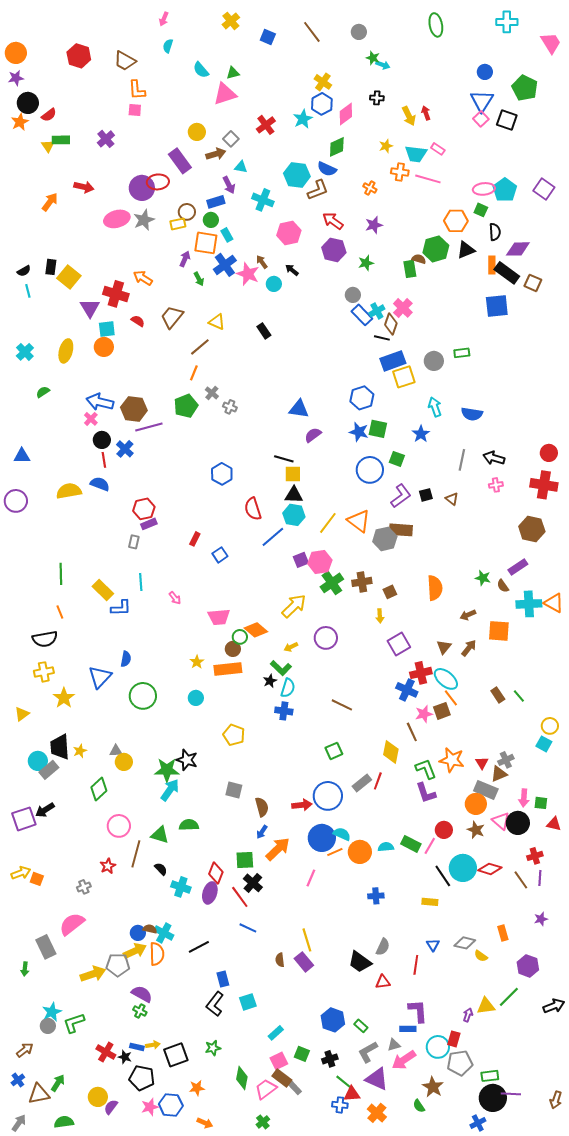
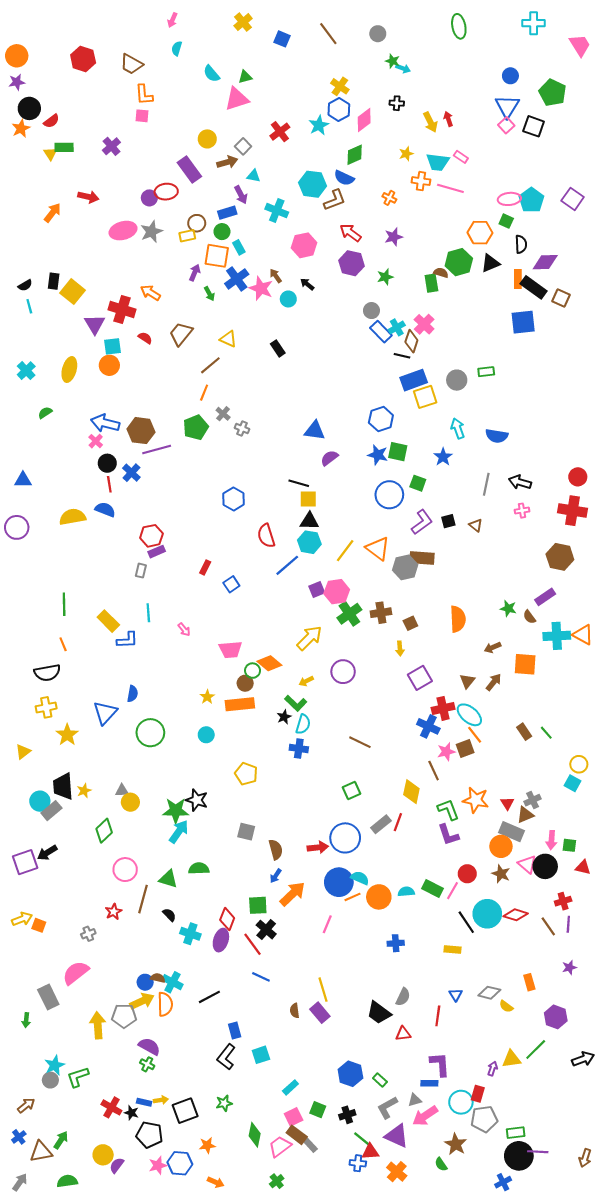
purple circle: (142, 188) -> (149, 198), size x0.6
yellow arrow: (93, 974) -> (98, 1025), turned -75

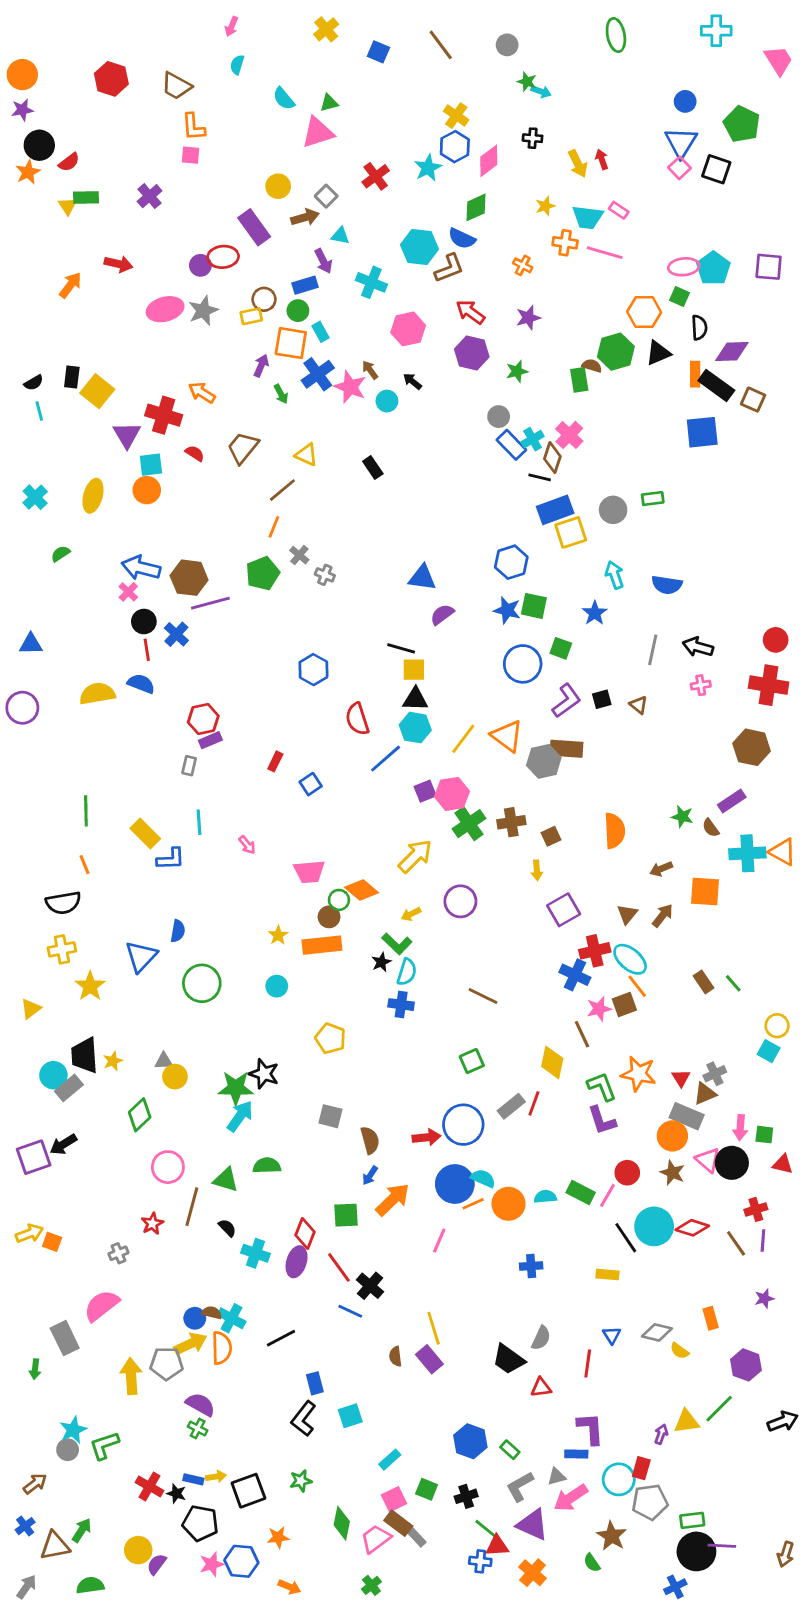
purple square: (573, 199) -> (769, 267), turned -30
black cross: (266, 930) -> (370, 1286), moved

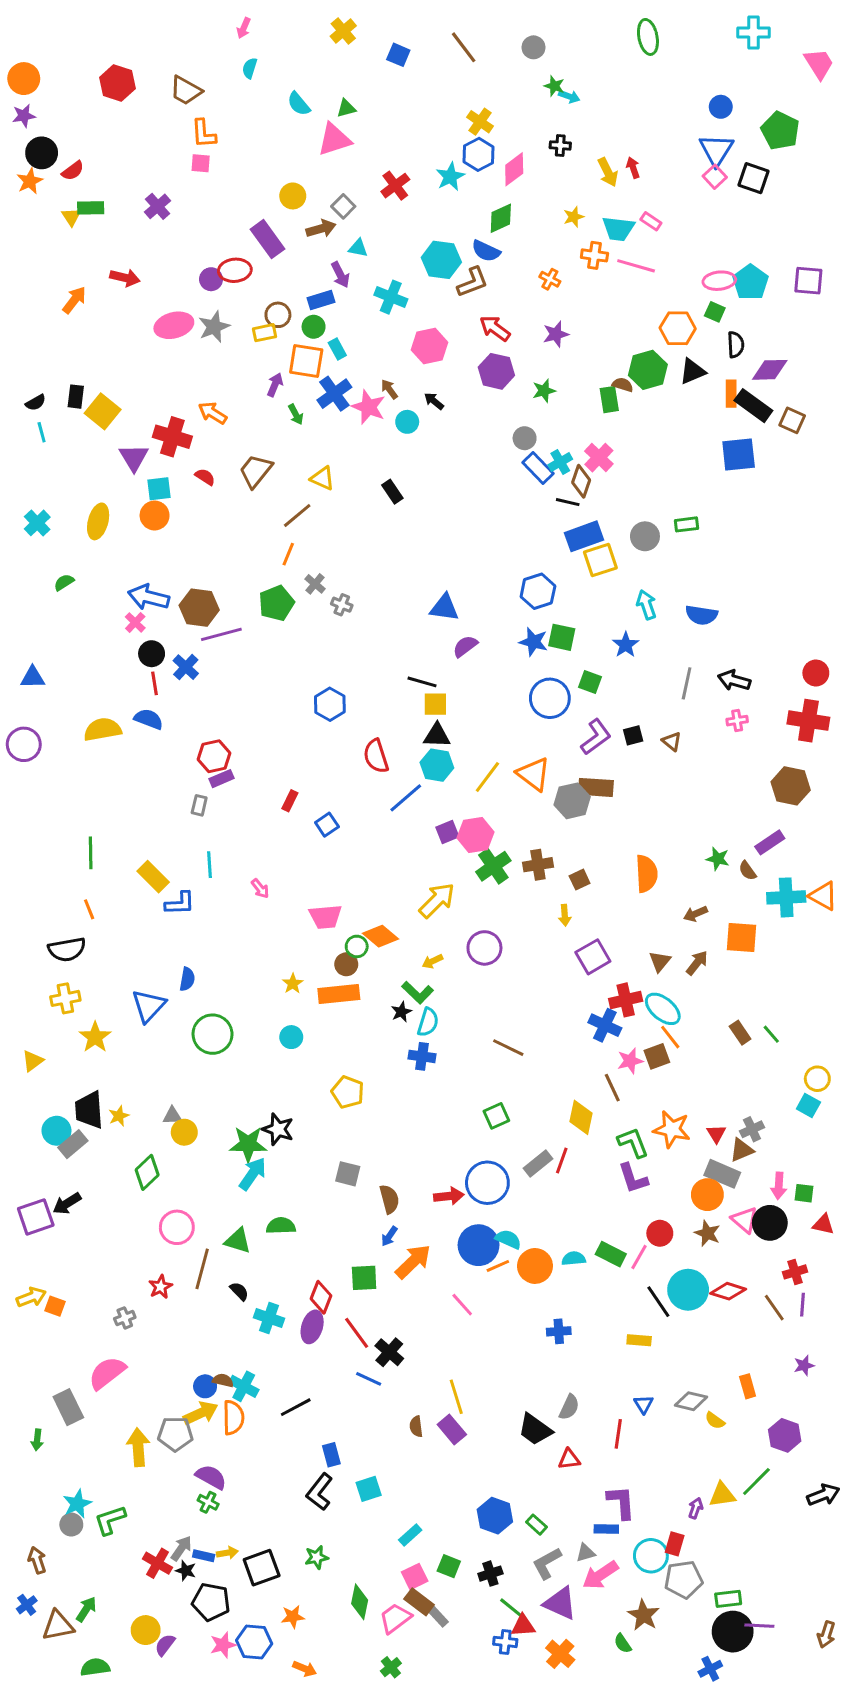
pink line: (439, 1241) -> (462, 1305), turned -65
brown arrow: (35, 1484) -> (37, 1560), turned -70
gray arrow: (27, 1587) -> (181, 1548), moved

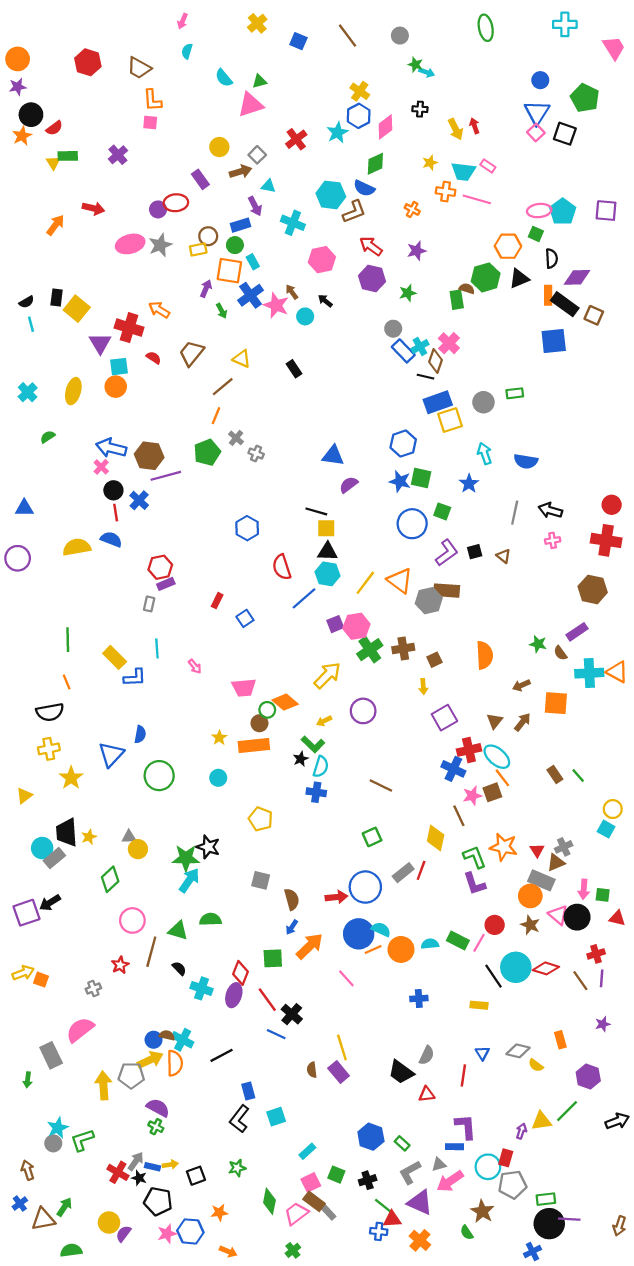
purple rectangle: (267, 239) -> (200, 179), size x0.7
black square: (262, 1568) -> (196, 1176), size x0.7

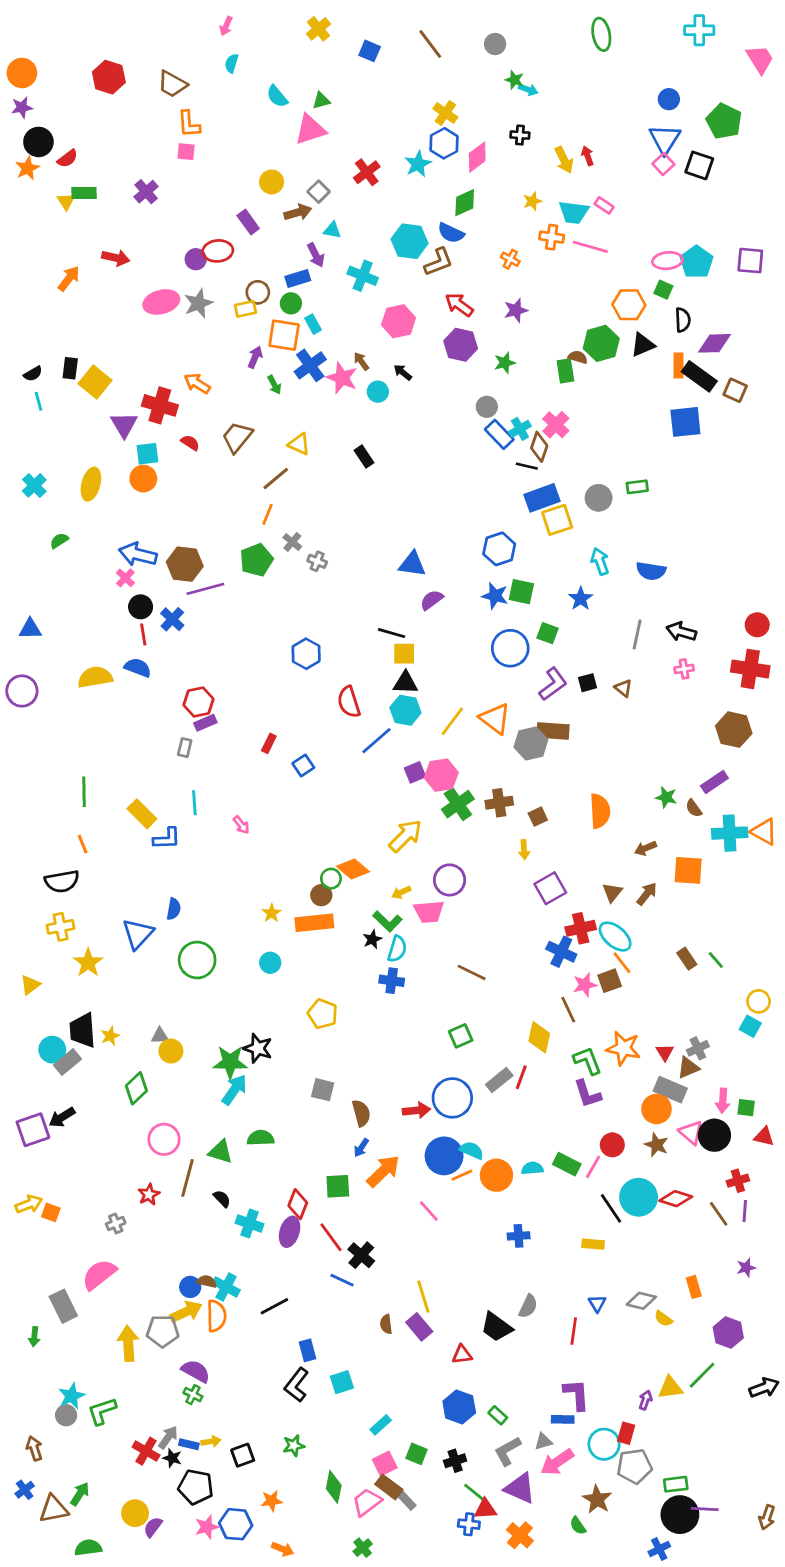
pink trapezoid: (244, 688) -> (429, 912), moved
red triangle: (427, 1094) -> (462, 1355), moved

